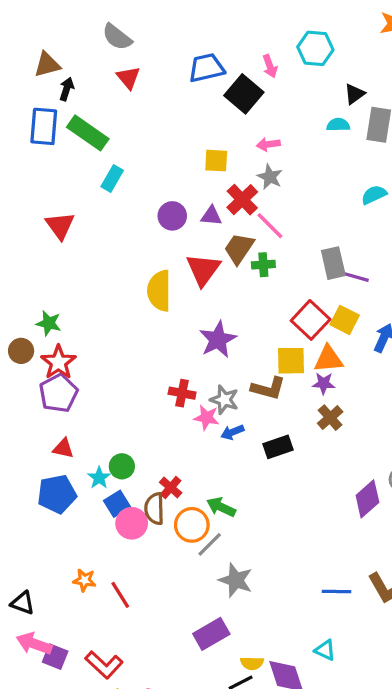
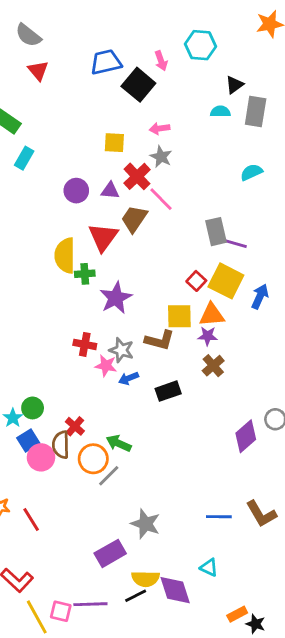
green cross: (263, 265) -> (85, 274), moved
red square: (311, 320) -> (196, 281), size x0.6
yellow square: (345, 320) -> (226, 281), size x1.4
gray star: (236, 580) -> (145, 524), moved
yellow semicircle: (252, 663) -> (145, 579), size x1.4

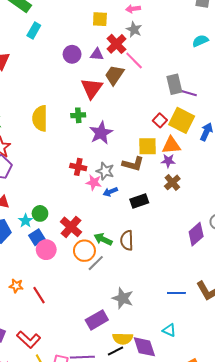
yellow semicircle: (65, 256) -> (40, 118), moved
red cross: (75, 426) -> (71, 227), size x1.5
brown semicircle: (61, 445) -> (127, 240), moved

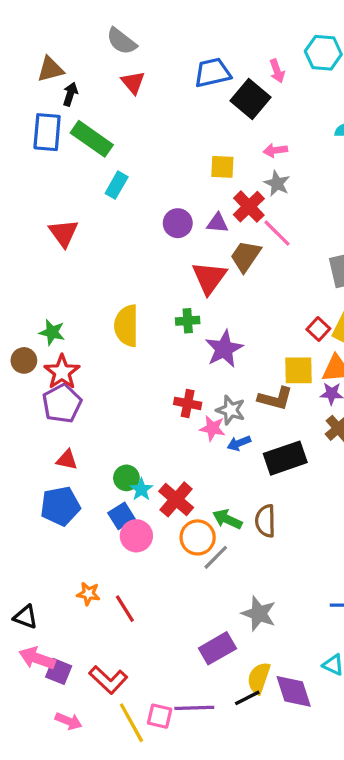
black rectangle: (139, 201) -> (285, 458), size x1.4
cyan star: (26, 221) -> (141, 489), moved
yellow semicircle: (123, 339) -> (259, 678), turned 108

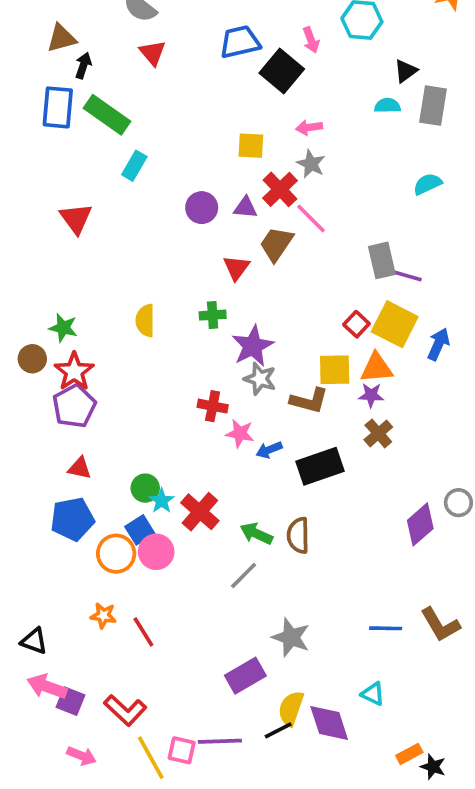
red triangle: (209, 278) -> (236, 268), size x0.7
yellow semicircle: (126, 326) -> (145, 321), size x0.7
gray star: (231, 410) -> (260, 379), moved
orange circle: (198, 537) -> (116, 554), moved

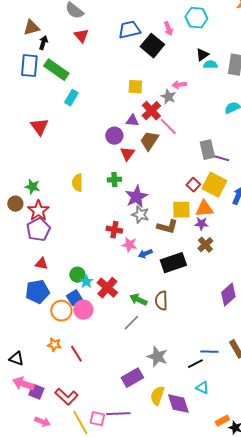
black triangle: (406, 71) -> (202, 55), moved
pink arrow: (309, 127) -> (179, 85), moved
purple circle: (202, 208) -> (114, 136), moved
black line: (278, 730) -> (195, 364), moved

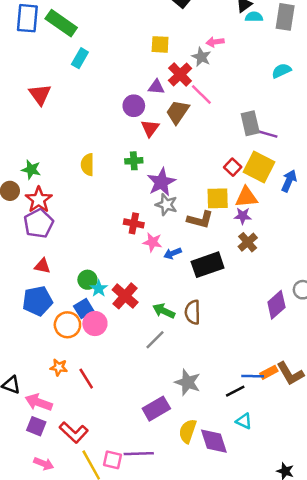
pink arrow: (23, 384) -> (39, 402), moved
orange rectangle: (222, 421) -> (269, 372), moved

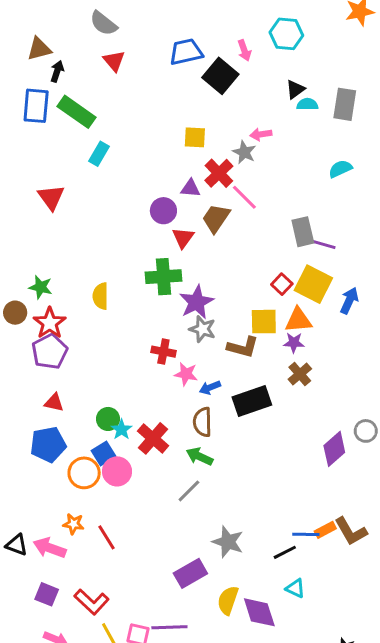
green cross: (134, 161) -> (163, 277), size x1.6
yellow semicircle: (87, 165) -> (101, 296), moved
brown semicircle: (193, 312) -> (202, 422), moved
pink arrow: (39, 402) -> (50, 548), moved

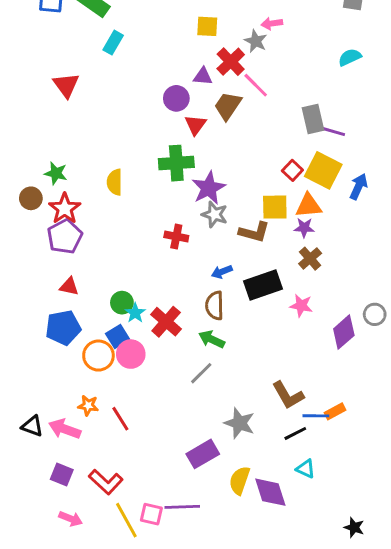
pink star: (186, 374) -> (301, 306), moved
brown L-shape: (351, 531) -> (288, 395), moved

